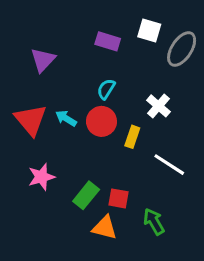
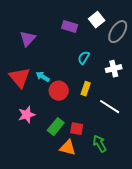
white square: (149, 30) -> (97, 20), turned 35
cyan semicircle: (106, 89) -> (84, 58), moved
white cross: (158, 106) -> (114, 69), moved, turned 35
red circle: (101, 121) -> (59, 91), moved

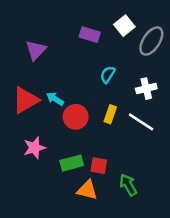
red triangle: (20, 78) -> (25, 100), turned 40
white line: (110, 107) -> (141, 122), moved
green rectangle: (56, 127) -> (72, 163), turned 36

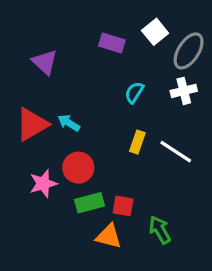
purple triangle: (36, 50) -> (45, 62), turned -30
white cross: (146, 89) -> (184, 91), moved
red circle: (76, 117) -> (78, 168), moved

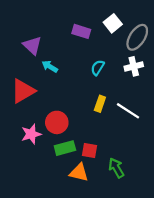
cyan arrow: (69, 123) -> (50, 66), moved

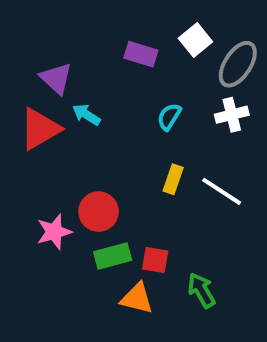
red triangle: (23, 91) -> (40, 129), moved

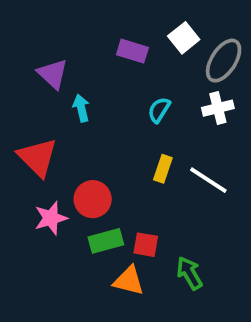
cyan arrow: (86, 115) -> (81, 108), turned 44
red triangle: (40, 129) -> (38, 157), moved, turned -45

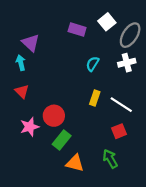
cyan arrow: (81, 108) -> (21, 63), moved
red triangle: (38, 157) -> (22, 91), size x0.6
green rectangle: (106, 241) -> (62, 140), turned -36
red square: (146, 245) -> (119, 131), moved, turned -32

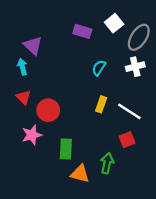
red circle: (54, 116) -> (48, 110), moved
green rectangle: (62, 140) -> (66, 149), turned -36
green arrow: (110, 159) -> (107, 163), moved, turned 42

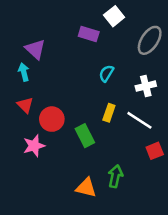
white square: (114, 23) -> (114, 16), moved
white cross: (135, 67) -> (146, 86), moved
red square: (127, 140) -> (155, 151), moved
green rectangle: (66, 149) -> (85, 136), moved, turned -30

